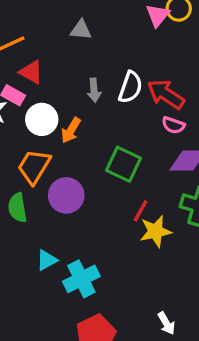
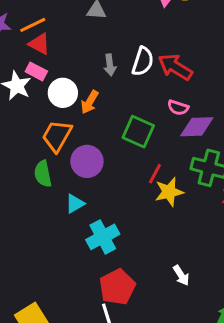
red triangle: (31, 72) -> (39, 44), moved
pink semicircle: (173, 125) -> (178, 108), moved
cyan triangle: (47, 260) -> (75, 204), moved

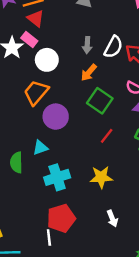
orange arrow: (90, 102) -> (89, 73), moved
green semicircle: (43, 174) -> (16, 162), moved
yellow star: (169, 192) -> (101, 177), moved

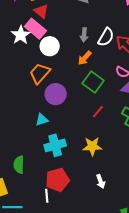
pink rectangle: (29, 39) -> (35, 29), size x1.5
green semicircle: (16, 162) -> (19, 165), moved

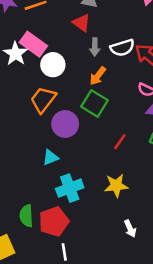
red triangle: (41, 11) -> (82, 23), moved
white semicircle: (106, 37) -> (122, 48), turned 48
green square: (93, 82) -> (94, 103), moved
red pentagon: (57, 180) -> (54, 222), moved

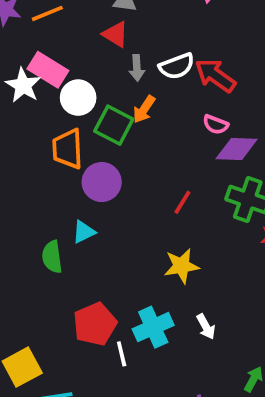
orange trapezoid: (43, 100) -> (68, 149), turned -36
green square: (94, 103) -> (114, 125), moved
cyan cross: (70, 188) -> (153, 327), moved
green semicircle: (26, 216) -> (52, 257), moved
white line: (64, 252) -> (122, 354), moved

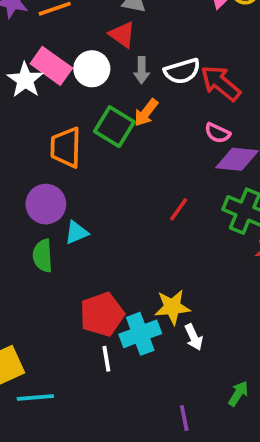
white circle: (78, 98) -> (92, 69), moved
purple circle: (102, 182) -> (46, 204), moved
yellow star: (181, 266) -> (172, 307), moved
red pentagon: (95, 324) -> (102, 314), moved

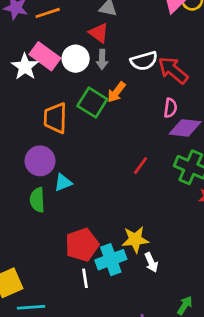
gray arrow: (142, 70) -> (102, 59), moved
pink semicircle: (217, 133) -> (170, 108), turned -108

